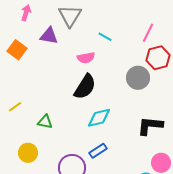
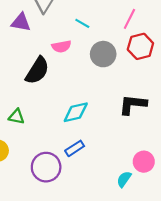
gray circle: (138, 78) -> (103, 54), moved
black semicircle: (85, 87) -> (37, 71), moved
black L-shape: (150, 126) -> (133, 105), moved

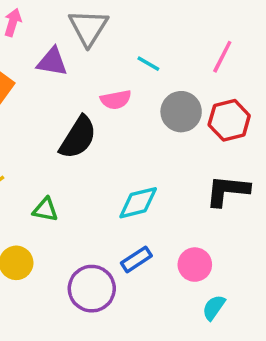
red hexagon: (140, 46) -> (229, 120), moved
pink circle: (144, 162) -> (195, 265), moved

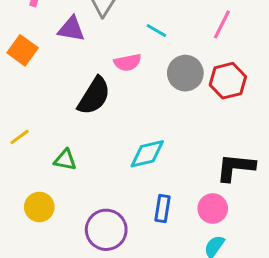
black L-shape: (227, 191) -> (236, 167), moved
blue rectangle: (136, 259) -> (163, 208), moved, turned -48
pink circle: (195, 265) -> (213, 208), moved

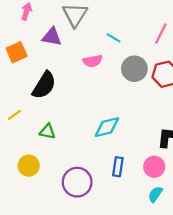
orange square: (23, 50) -> (17, 52), turned 30
black semicircle: (94, 96) -> (44, 85), moved

